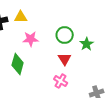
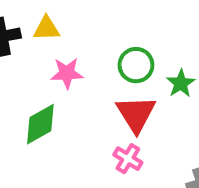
red triangle: (65, 59) -> (136, 114), size x1.5
green diamond: (18, 64) -> (40, 124), turned 45

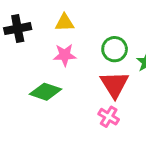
yellow triangle: (46, 28) -> (65, 23), moved
green diamond: (40, 124) -> (46, 92), turned 48

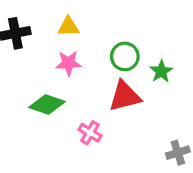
red triangle: (115, 84) -> (125, 96), turned 48
pink cross: (109, 117) -> (90, 133), moved

